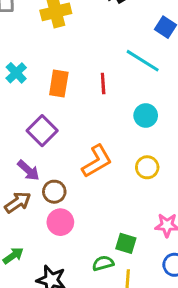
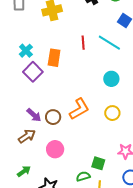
red line: (103, 84) -> (83, 43), moved
purple square: (42, 131) -> (33, 72), moved
brown circle: (54, 192) -> (53, 117), moved

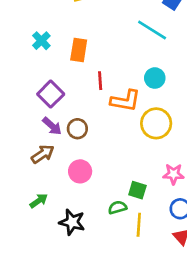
red line: (83, 43) -> (100, 81), moved
purple square: (33, 72) -> (51, 94), moved
orange L-shape: (79, 109) -> (125, 101), moved, turned 40
yellow circle: (112, 113) -> (156, 123), size x1.5

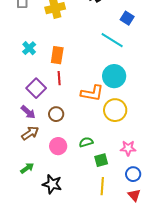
cyan circle: (155, 78) -> (114, 76), size x1.5
red line: (100, 81) -> (59, 78), moved
purple arrow: (52, 126) -> (28, 112), moved
green square: (137, 190) -> (101, 160), turned -32
green semicircle: (117, 207) -> (86, 142), moved

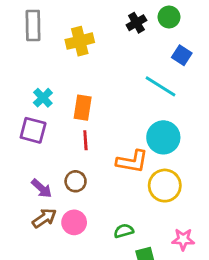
purple square: (36, 88) -> (33, 130), moved, turned -30
brown circle: (56, 114) -> (76, 181), moved
pink circle: (58, 146) -> (74, 222), moved

